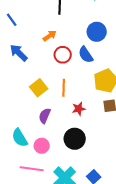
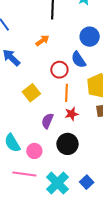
red circle: (63, 55) -> (59, 70), moved
orange line: (64, 88) -> (67, 93), moved
purple semicircle: (45, 116) -> (47, 121), moved

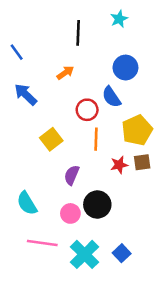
red star: (72, 114) -> (119, 165), moved
pink circle: (34, 151) -> (70, 213), moved

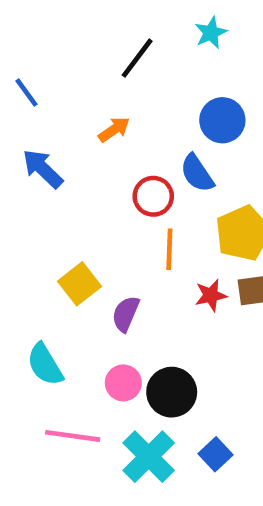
black line: (78, 33) -> (137, 58), turned 35
yellow square: (51, 139) -> (80, 284), moved
black circle: (97, 205) -> (172, 392), moved

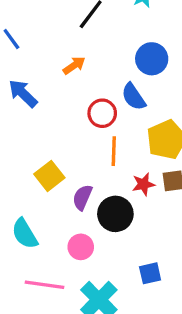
black circle: (172, 392) -> (115, 214), moved
blue square: (215, 454) -> (150, 273), moved, turned 30

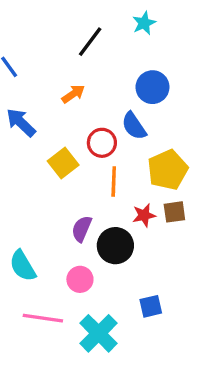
yellow square: (49, 176) -> (63, 163), moved

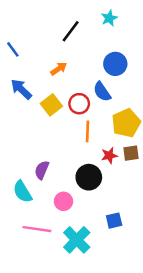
yellow square: (63, 163) -> (51, 105), moved
purple semicircle: (82, 229) -> (42, 170), moved

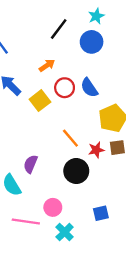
blue circle: (115, 64) -> (92, 42), moved
red circle: (79, 104) -> (65, 88), moved
orange line: (88, 131) -> (70, 138), moved, turned -42
pink circle: (63, 201) -> (53, 207), moved
cyan cross: (77, 240) -> (65, 232), size x0.7

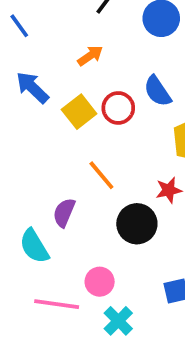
red circle: (65, 88) -> (118, 108), moved
orange line: (70, 138) -> (101, 175), moved

